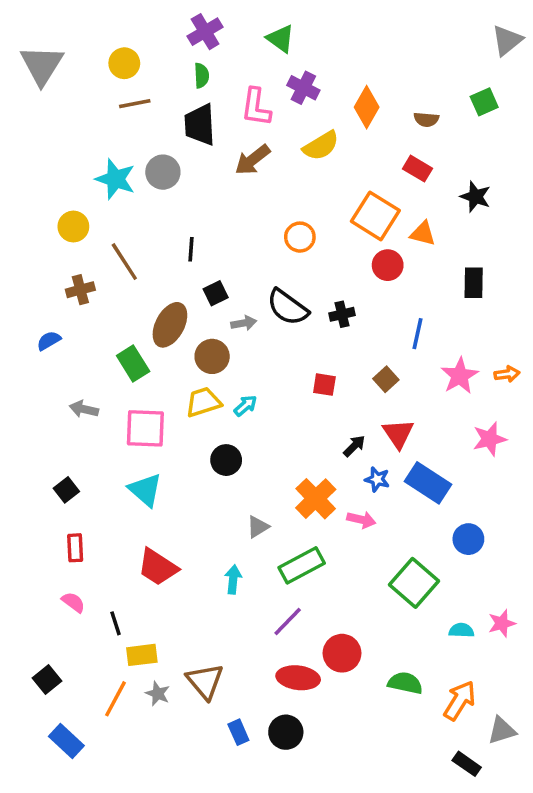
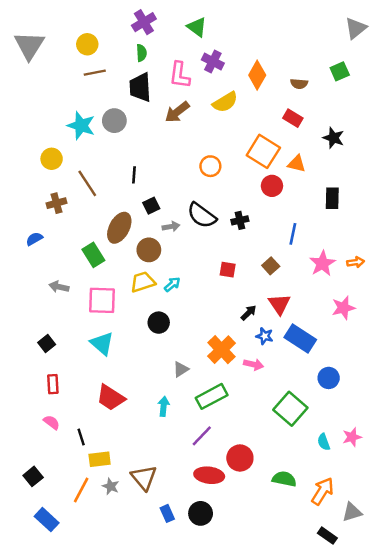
cyan semicircle: (461, 630) -> (324, 442), turned -112

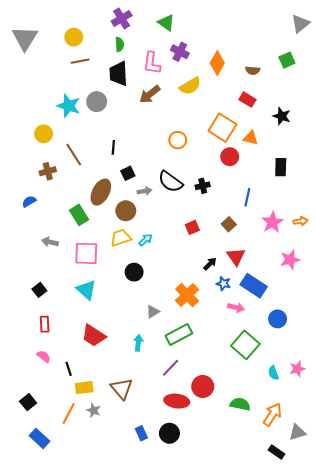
red square: (228, 270) -> (192, 227), turned -32
pink arrow: (253, 364) -> (236, 307), moved
brown triangle: (144, 478) -> (122, 389), moved

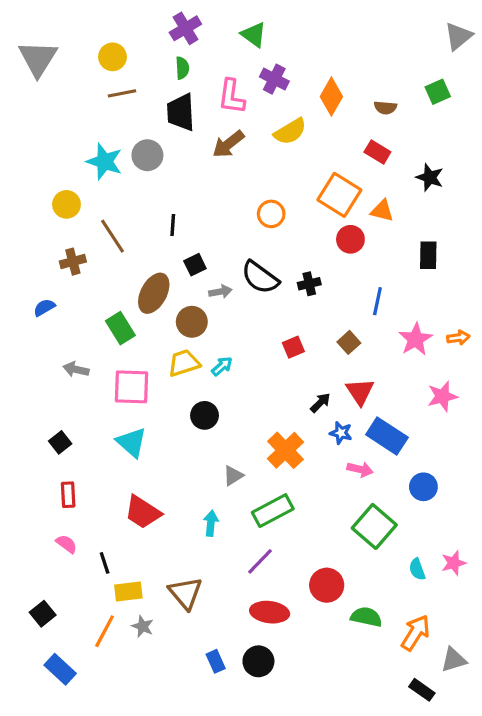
red circle: (203, 386) -> (327, 585), moved

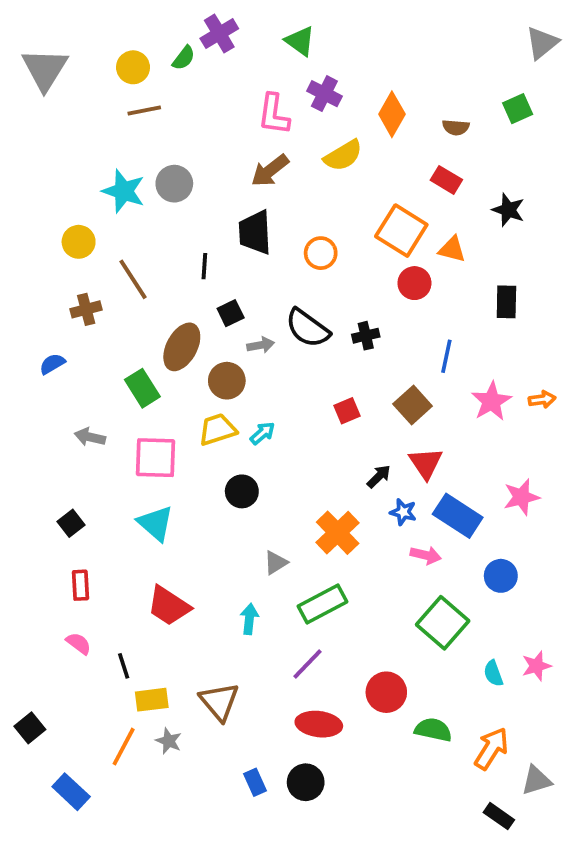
green semicircle: (182, 68) -> (184, 58), moved, turned 40
black trapezoid: (181, 112) -> (255, 232), moved
brown square: (349, 342) -> (413, 405), size x1.4
pink star: (442, 396) -> (521, 497), moved
black square: (43, 614) -> (30, 728), moved

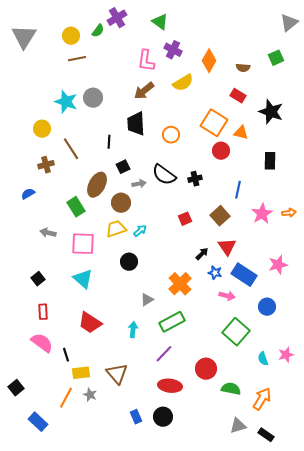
black star: (508, 210) -> (271, 112), size x1.4
pink semicircle: (79, 643) -> (42, 343), size x1.6
gray triangle: (536, 780) -> (238, 426), moved

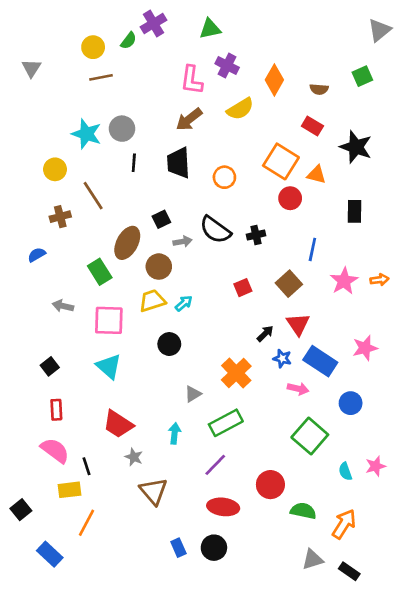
green triangle: (160, 22) -> (210, 29), turned -48
gray triangle: (24, 37) -> (31, 68), moved, size x0.6
black line: (109, 142) -> (134, 163), moved
yellow rectangle: (81, 373) -> (69, 490), moved
gray star: (90, 395) -> (134, 457), moved

